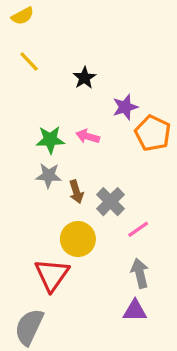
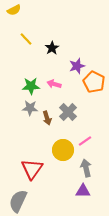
yellow line: (29, 61) -> (26, 39), moved
gray cross: (110, 202) -> (68, 112), moved
yellow circle: (78, 239) -> (63, 150), moved

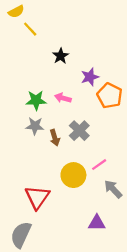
yellow line: (26, 39) -> (30, 29), moved
gray arrow: (86, 168) -> (113, 189), moved, turned -30

